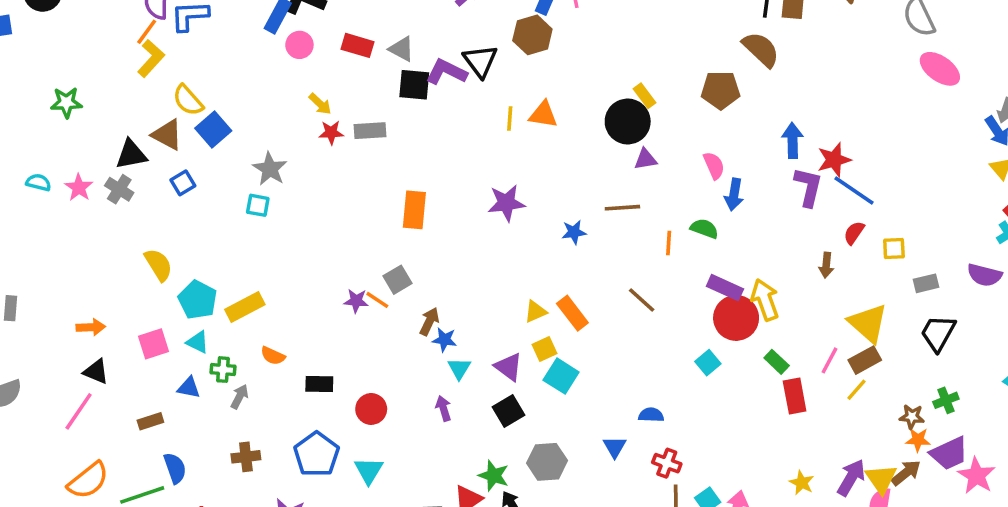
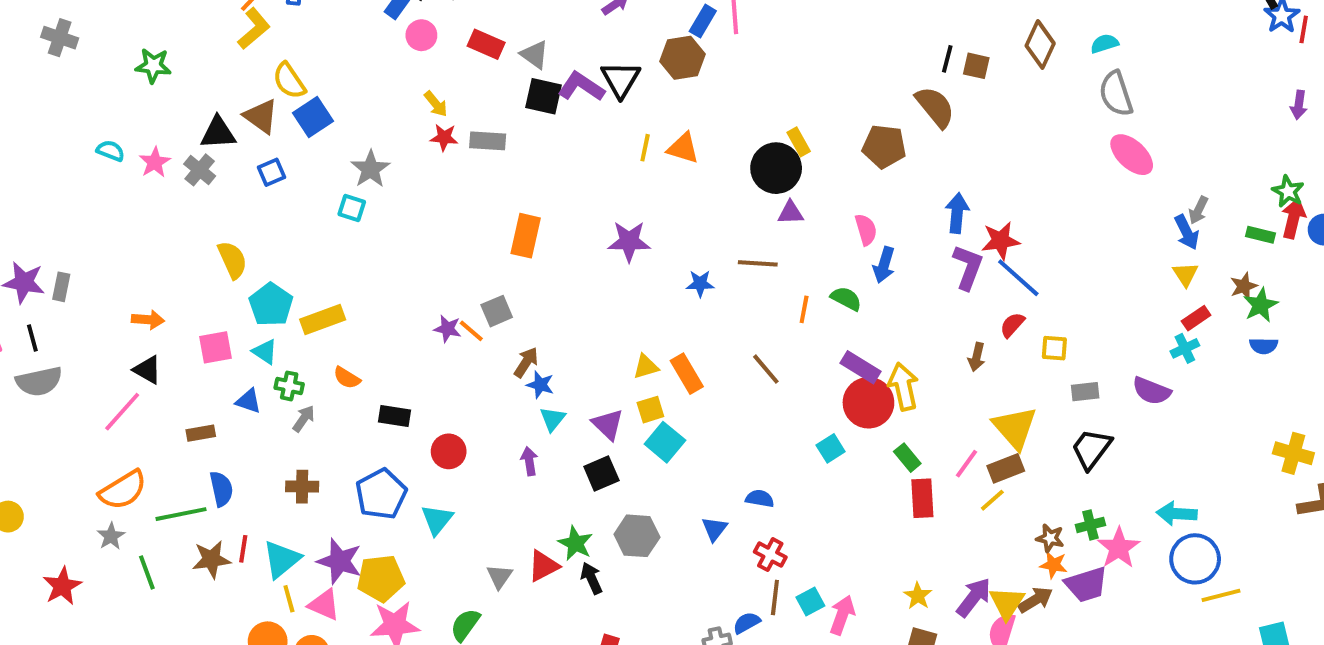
pink star: (976, 476) -> (1119, 548), moved

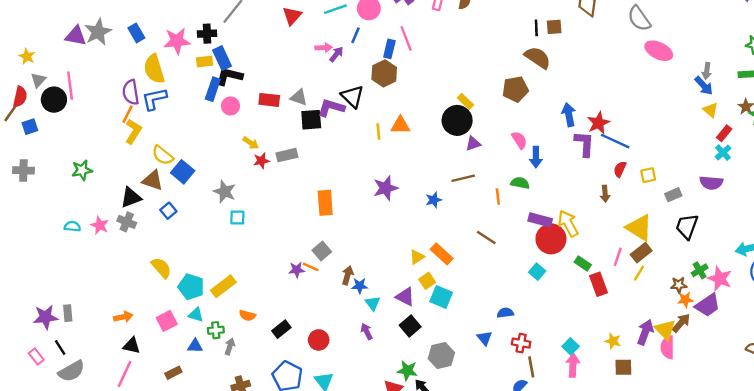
cyan square: (352, 208) -> (237, 217), moved
black rectangle: (394, 416) -> (281, 329), turned -30
cyan square: (810, 602) -> (571, 346), moved

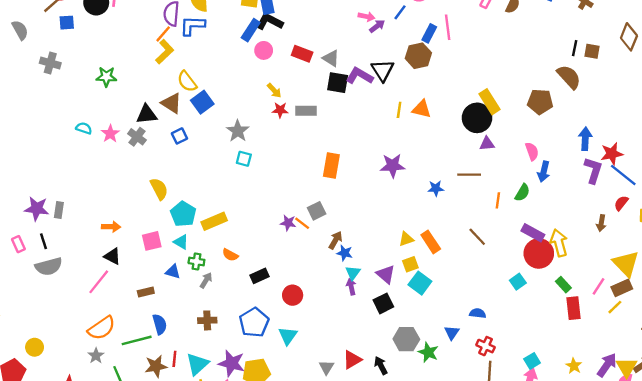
yellow rectangle: (465, 101) -> (490, 102), size x1.5
green semicircle: (520, 183) -> (522, 193), turned 96
purple arrow: (367, 332) -> (351, 287), moved
green star: (407, 371) -> (428, 352), moved

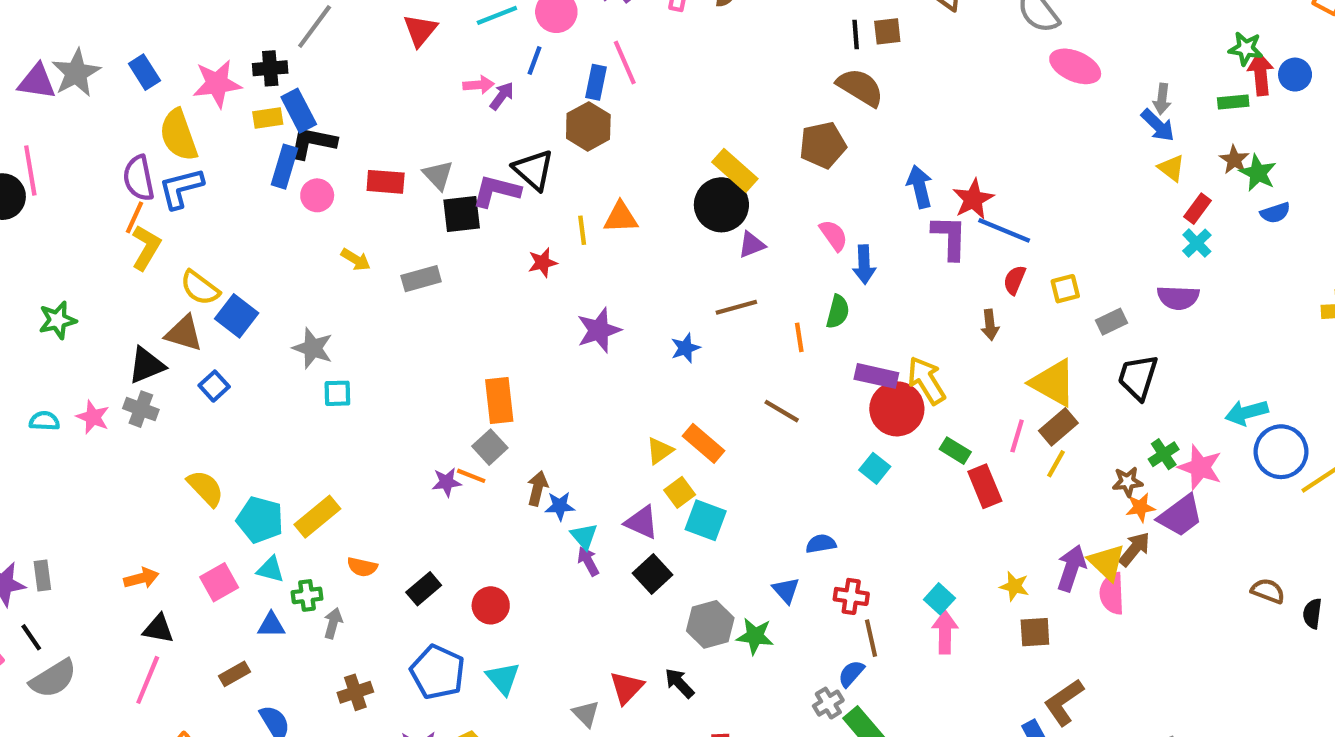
gray triangle: (331, 58) -> (438, 175), turned 30
red star: (280, 110) -> (543, 263), moved
orange rectangle: (331, 165) -> (499, 400), moved

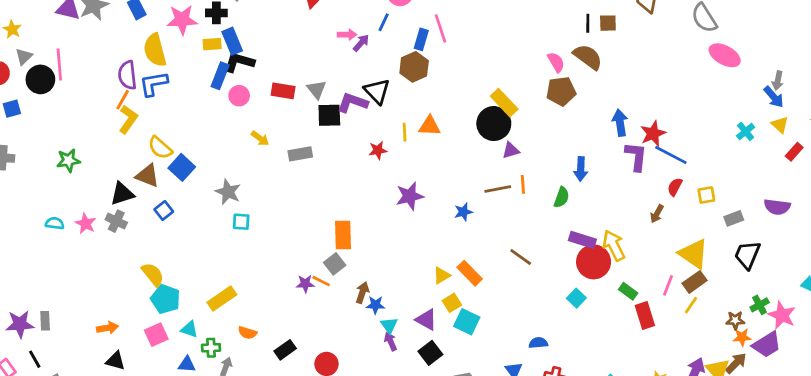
pink semicircle: (834, 235) -> (556, 62), moved
cyan cross: (1197, 243) -> (746, 131), moved
brown arrow: (990, 325) -> (657, 214), turned 30
orange line: (799, 337) -> (523, 184), moved
cyan pentagon: (260, 520) -> (166, 299), moved

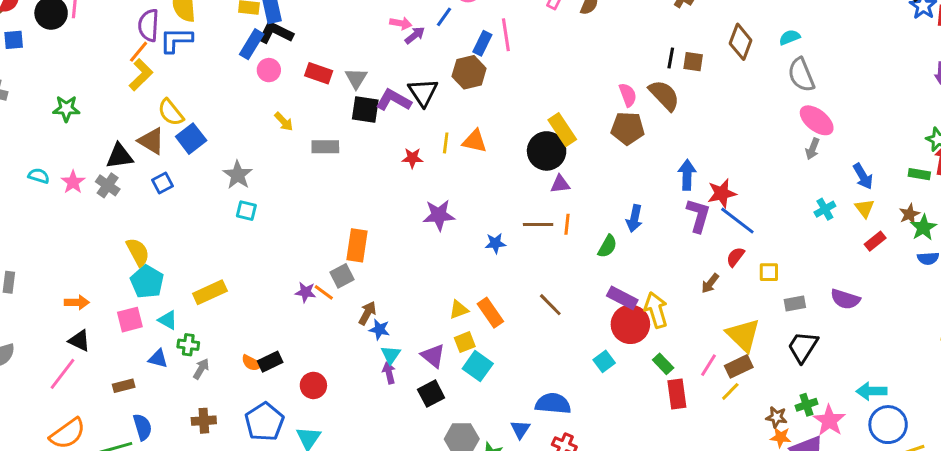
gray arrow: (778, 81) -> (812, 149), moved
orange semicircle: (247, 333) -> (252, 363), moved
blue semicircle: (538, 343) -> (553, 404), size x1.6

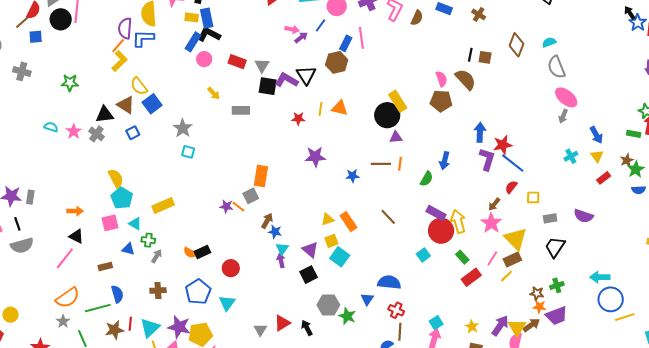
red rectangle: (677, 394) -> (471, 277), turned 60
pink star: (829, 421) -> (491, 223), moved

